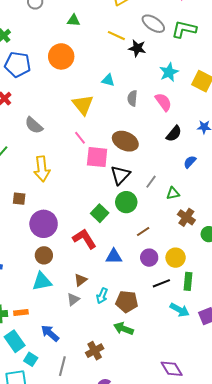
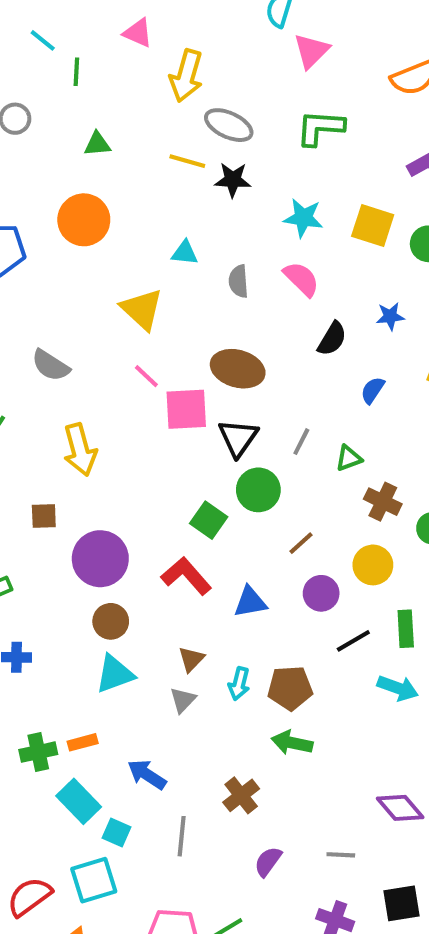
gray ellipse: (153, 24) -> (229, 125), moved
cyan star: (169, 72) -> (303, 218), turned -30
yellow circle: (176, 258) -> (373, 565), moved

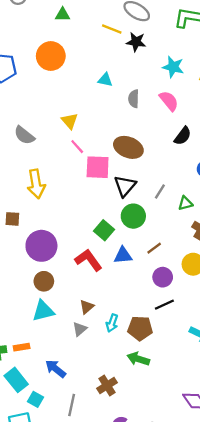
yellow triangle: (142, 309) -> (70, 121), moved, size x0.7
blue triangle: (250, 602) -> (123, 255), moved
black line: (353, 641) -> (164, 305), moved

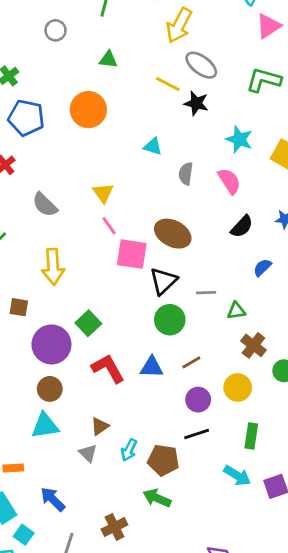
gray line: (160, 191) -> (206, 293), turned 49
green square: (104, 230) -> (88, 323), moved
gray triangle: (80, 329) -> (88, 453), turned -42

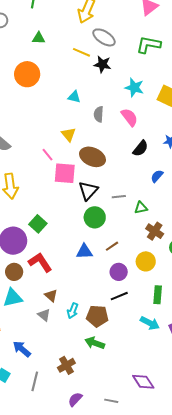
yellow triangle: (103, 193) -> (69, 134), moved
red L-shape: (108, 368) -> (40, 262), moved
brown triangle: (100, 426) -> (51, 296), turned -40

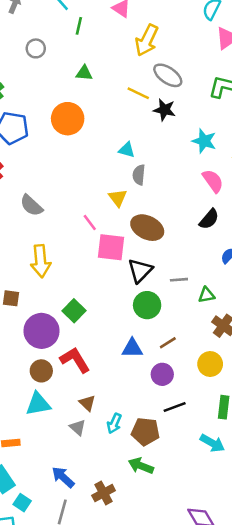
gray semicircle: (99, 114) -> (139, 175), moved
pink semicircle: (129, 117) -> (213, 181), moved
purple circle: (119, 272) -> (162, 374), moved
blue arrow: (22, 349) -> (63, 477), moved

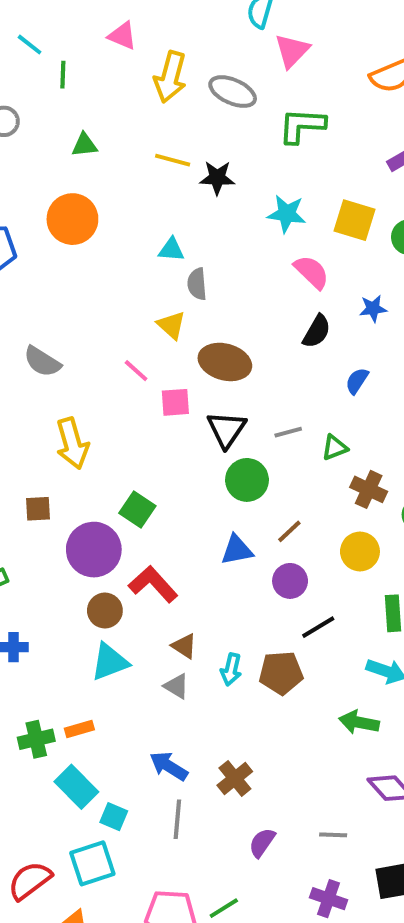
gray ellipse: (168, 75) -> (233, 92), moved
pink square: (111, 247) -> (175, 402), size x0.7
green arrow: (141, 466) -> (359, 722), moved

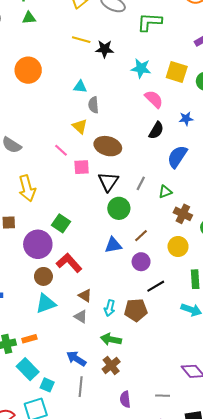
green triangle: (84, 145) -> (29, 18), moved
blue semicircle: (357, 381) -> (177, 157), size x1.6
gray line: (288, 432) -> (141, 183), turned -48
green arrow: (359, 722) -> (111, 339), moved
purple semicircle: (262, 843) -> (125, 399), turned -42

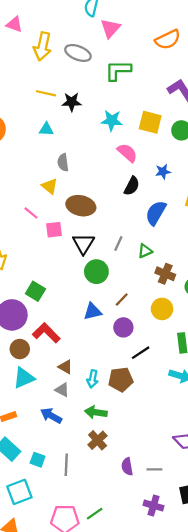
cyan triangle: (80, 87) -> (46, 129), moved
blue arrow: (76, 359) -> (51, 416), moved
cyan square: (47, 385) -> (38, 460), moved
purple semicircle: (125, 399) -> (127, 467), moved

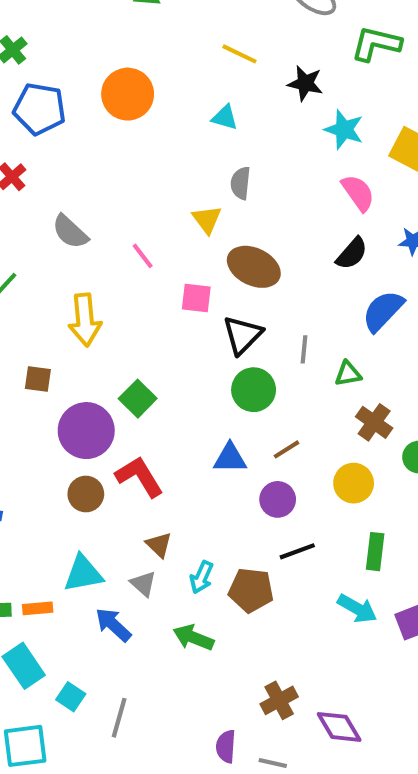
black star: (72, 102) -> (305, 83), moved
pink line: (31, 213) -> (143, 256), moved
gray line: (118, 244) -> (304, 349), turned -32
cyan triangle: (24, 378) -> (83, 574), moved
brown cross: (98, 440) -> (279, 700), moved

